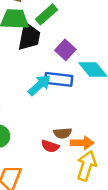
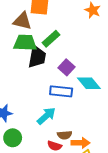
cyan arrow: (39, 85) -> (46, 116), moved

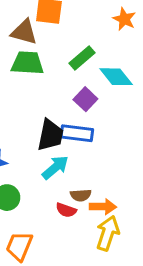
green rectangle: (51, 39) -> (82, 58), moved
black trapezoid: (37, 57) -> (50, 135), moved
cyan diamond: (89, 83) -> (116, 77), moved

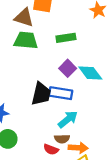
green rectangle: (82, 58) -> (66, 38), turned 30
cyan diamond: (116, 77) -> (90, 73), moved
cyan arrow: (55, 167) -> (68, 119), moved

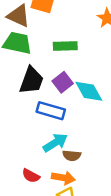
black trapezoid: (41, 94) -> (32, 80), moved
brown semicircle: (62, 139) -> (72, 156), moved

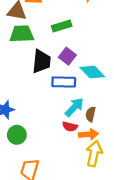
cyan diamond: (89, 91) -> (92, 72), moved
brown semicircle: (72, 156) -> (91, 114), turned 112
red semicircle: (31, 176) -> (70, 126), moved

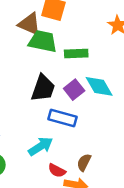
green trapezoid: (22, 34) -> (43, 41), moved
cyan diamond: (92, 72) -> (99, 86), moved
cyan arrow: (74, 107) -> (41, 146), moved

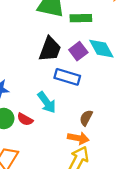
cyan arrow: (41, 146) -> (47, 102), turned 85
red semicircle: (57, 171) -> (25, 119), moved

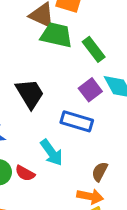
green rectangle: (81, 18) -> (94, 49), turned 54
black trapezoid: (50, 49) -> (30, 94), moved, turned -52

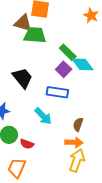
green rectangle: (94, 49) -> (68, 52), moved
red semicircle: (25, 173) -> (27, 144), moved

